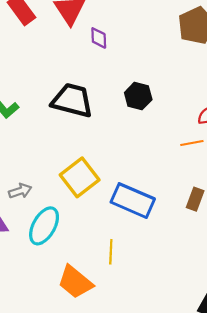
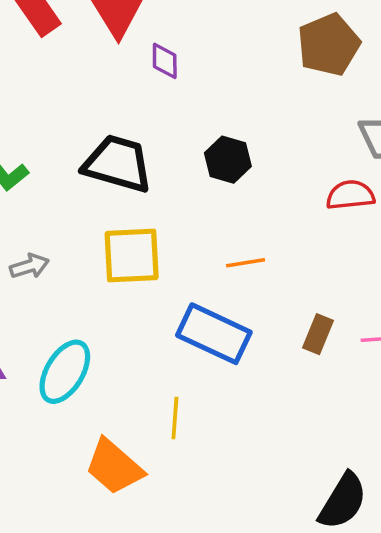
orange line: (192, 143) -> (246, 263), moved
yellow square: (80, 177) -> (132, 255), moved, turned 33
gray arrow: (20, 191) -> (30, 266), moved

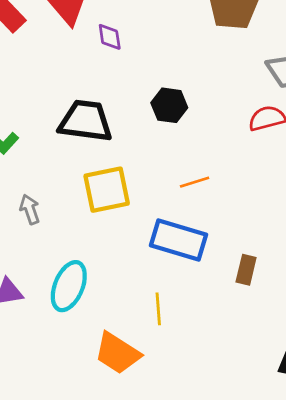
gray arrow: (30, 266) -> (30, 209), turned -84
brown rectangle: (318, 334) -> (246, 270), moved

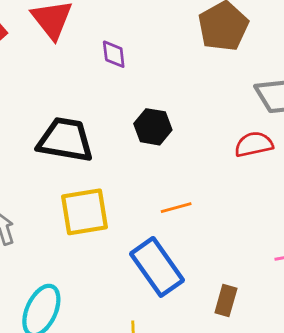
purple diamond: (110, 37) -> (114, 54), moved
blue rectangle: (178, 240) -> (157, 267), turned 36

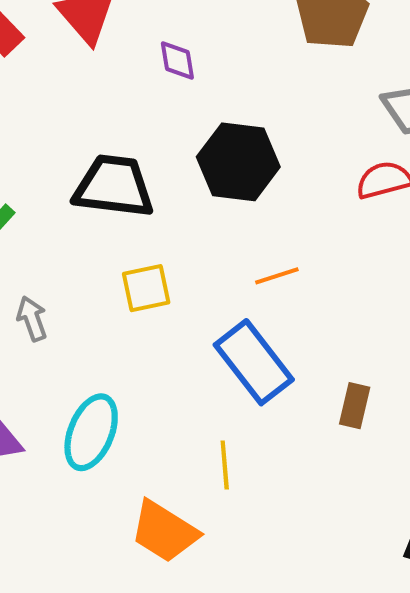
black hexagon: (153, 127) -> (238, 162), size x1.5
yellow square: (84, 212) -> (146, 288), size x0.7

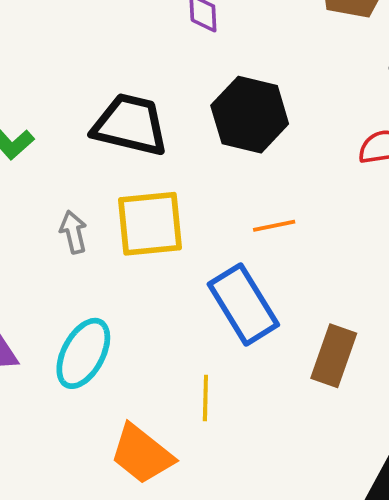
yellow square: (146, 288) -> (150, 224), size x1.5
gray arrow: (32, 319) -> (73, 232), moved
brown rectangle: (355, 406) -> (334, 356), size x1.4

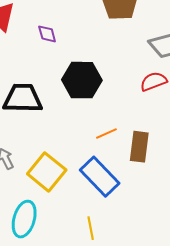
yellow square: (150, 224) -> (47, 172), moved, turned -33
brown rectangle: (334, 356) -> (139, 147), moved

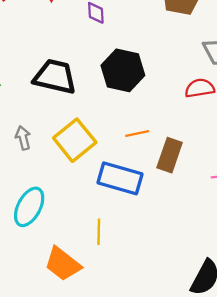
yellow square: (47, 172) -> (75, 140), moved
blue rectangle: (100, 177) -> (120, 178), turned -42

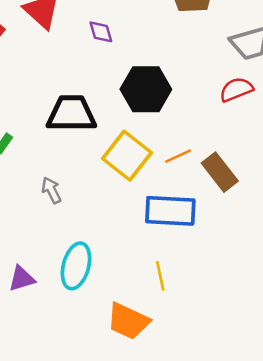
yellow square: (75, 140) -> (127, 156), moved
brown rectangle: (170, 155) -> (220, 172), turned -44

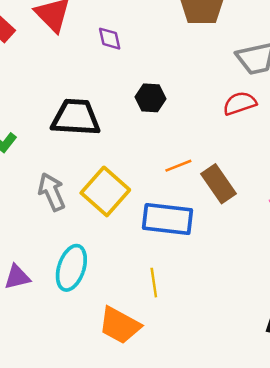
black hexagon: (146, 89) -> (151, 98), size x0.6
yellow square: (127, 156) -> (105, 191), moved
gray arrow: (52, 190) -> (52, 192), size x1.4

